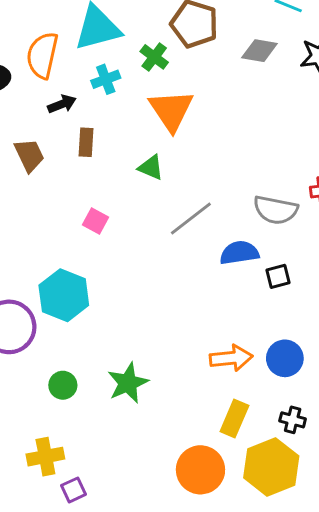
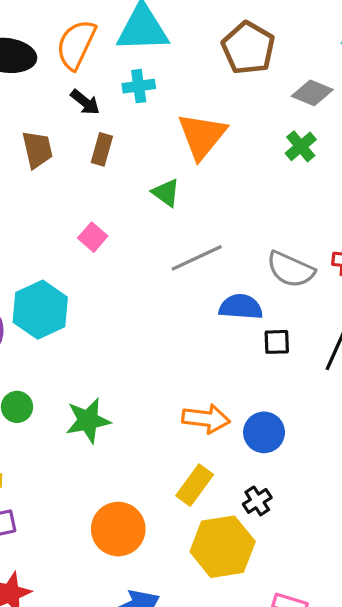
green cross: (154, 57) -> (301, 146), moved
black arrow: (62, 104) -> (85, 102), turned 48
black cross: (293, 420) -> (257, 501), turned 30
orange circle: (200, 470) -> (118, 529), moved

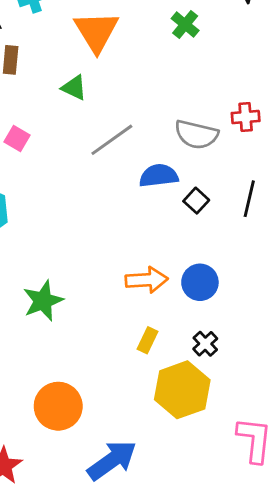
black square: (277, 342) -> (196, 201), turned -35
yellow rectangle: (195, 485) -> (148, 340), size x0.7
orange circle: (118, 529) -> (58, 406), moved

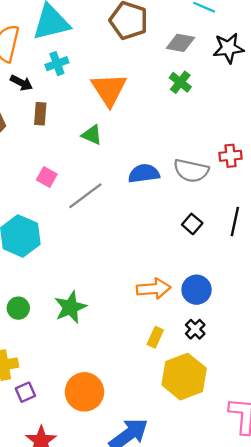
gray line: (112, 140) -> (85, 196), moved
blue semicircle: (159, 176) -> (144, 173), moved
black cross: (205, 344) -> (195, 329), moved

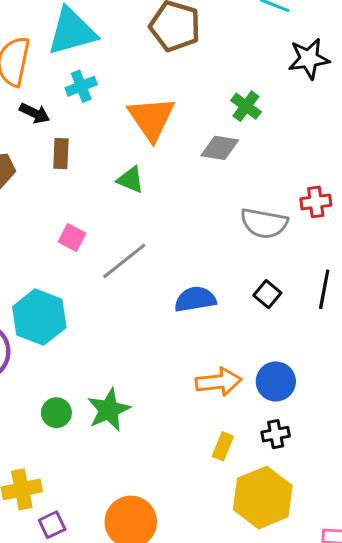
gray diamond: (180, 43) -> (220, 148), moved
blue semicircle: (144, 173) -> (195, 299), moved
green circle: (18, 308) -> (56, 413), moved
black cross: (195, 329) -> (276, 434), turned 36

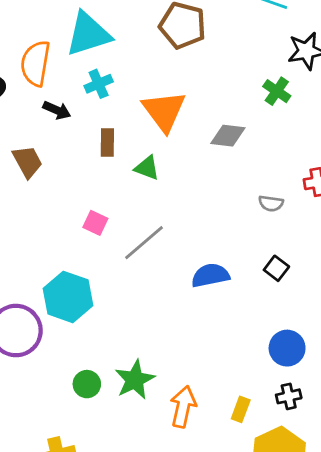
green cross: (246, 106) -> (277, 91), moved
brown rectangle: (61, 154) -> (107, 142), moved
gray semicircle: (264, 223) -> (271, 203), size x0.6
orange arrow: (219, 382) -> (183, 407), moved, turned -69

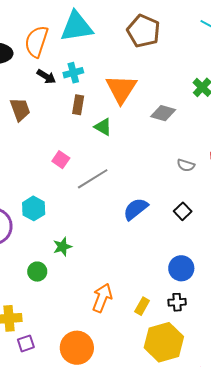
cyan cross: (99, 84) -> (73, 73), moved
blue semicircle: (210, 275) -> (136, 209), turned -36
cyan hexagon: (68, 297) -> (34, 208), size x0.7
green star: (135, 380) -> (62, 247), moved, size x0.7

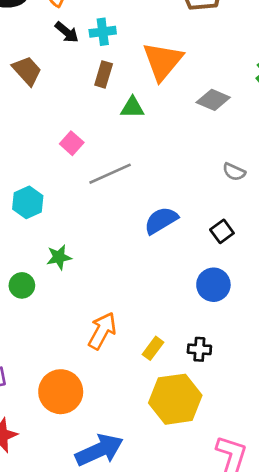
brown trapezoid: (20, 109) -> (27, 71), turned -30
green triangle: (103, 127) -> (132, 108), turned -36
blue circle: (181, 268) -> (213, 285), moved

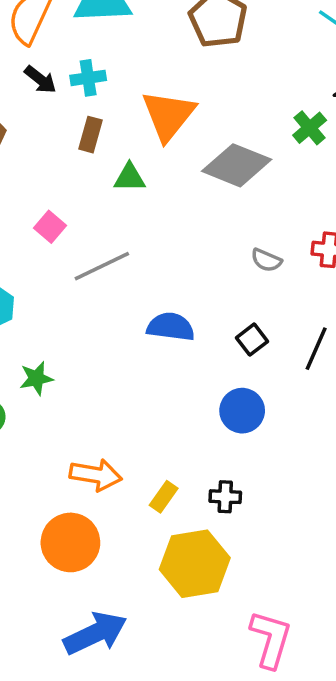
gray diamond: (213, 100) -> (237, 165), size x1.5
blue semicircle: (161, 220) -> (171, 327), turned 40
orange arrow: (102, 331) -> (96, 475), turned 72
orange circle: (61, 392) -> (70, 542), moved

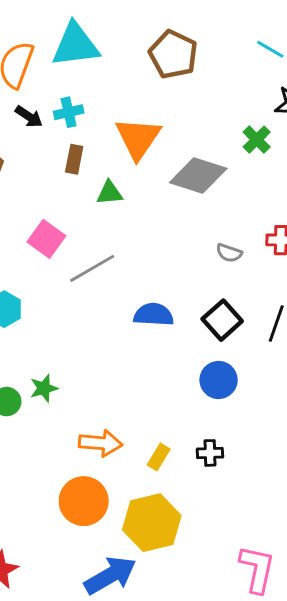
pink square: (50, 227) -> (46, 239), size x1.4
black square: (252, 340) -> (222, 320), size x1.5
green star: (36, 378) -> (44, 388), moved
yellow hexagon: (195, 564) -> (152, 523), moved

